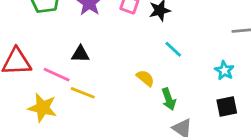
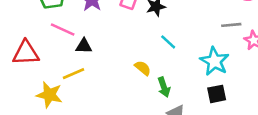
cyan star: (224, 70) -> (214, 61), size x1.6
pink line: (57, 75) -> (63, 29), moved
yellow line: (83, 93) -> (73, 74), moved, turned -45

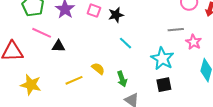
yellow semicircle: (143, 68) -> (98, 69), moved
yellow line: (73, 74) -> (74, 80), moved

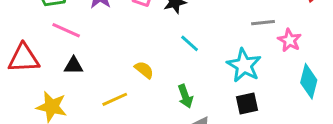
black triangle: (58, 46) -> (74, 66), moved
yellow semicircle: (98, 69) -> (144, 70), moved

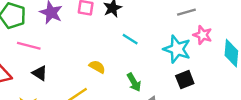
pink star: (290, 40) -> (203, 35), moved
black triangle: (74, 66) -> (40, 73), turned 42

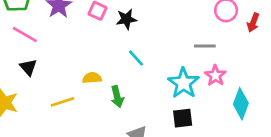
yellow semicircle: (97, 67) -> (92, 78), turned -49
green arrow: (134, 82) -> (117, 97), moved

